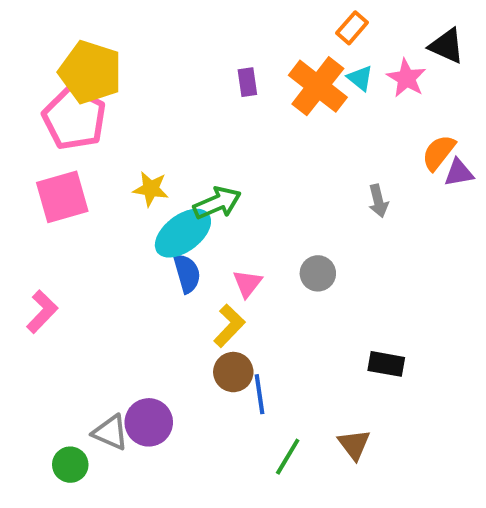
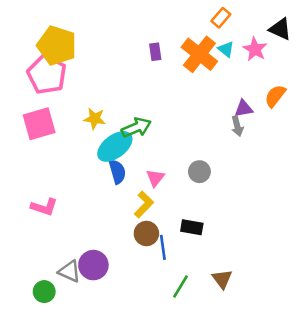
purple triangle: (459, 173) -> (244, 109), moved
pink L-shape: (42, 312) -> (44, 207), moved, turned 64
black rectangle: (386, 364) -> (192, 227), moved

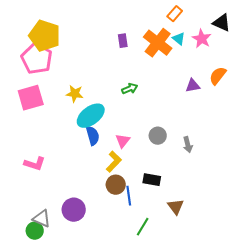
gray arrow: (237, 126) -> (188, 145), moved
green arrow: (136, 127) -> (130, 89), moved, size x0.7
gray triangle: (69, 271) -> (42, 219), moved
brown triangle: (222, 279) -> (176, 207), moved

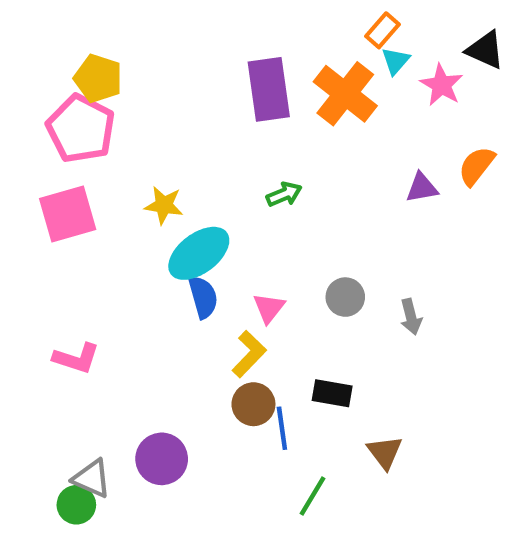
yellow pentagon: (45, 36) -> (98, 78), size x0.7
cyan triangle: (179, 39) -> (396, 61), moved, turned 32
purple rectangle: (123, 41) -> (269, 89), size x2.0

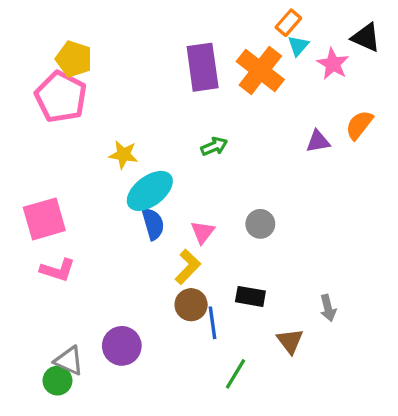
pink square: (68, 214) -> (44, 219), moved
gray arrow: (411, 317) -> (328, 308), moved

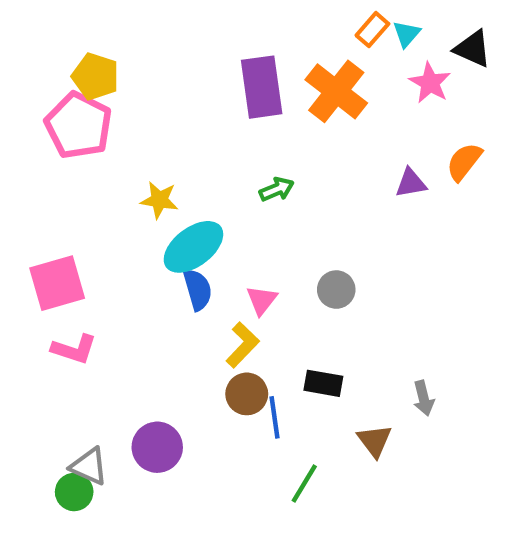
cyan triangle: (298, 46) -> (407, 34), moved

